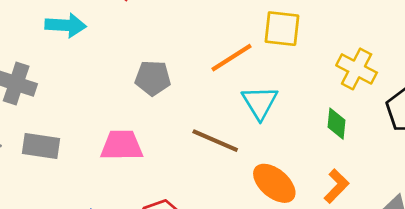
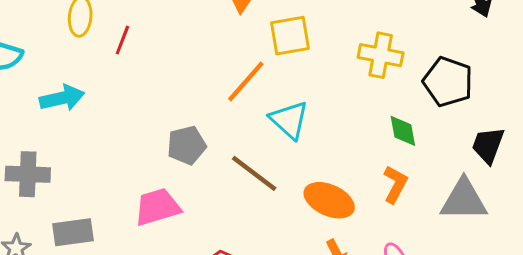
gray pentagon: (153, 78) -> (187, 145), moved
green diamond: (337, 124) -> (403, 131), moved
brown line: (215, 141) -> (254, 173), turned 30

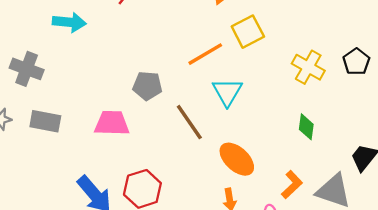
yellow square: (290, 36) -> (248, 32), turned -36
black pentagon: (448, 82) -> (356, 62), moved, size x0.7
orange L-shape: (395, 184) -> (292, 185), moved

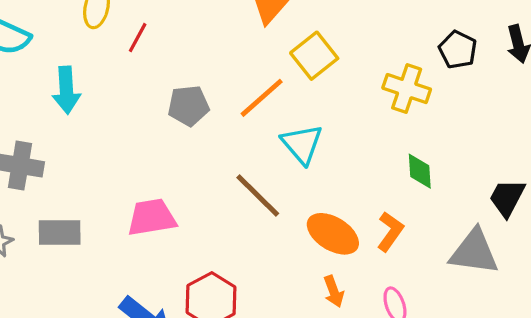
cyan arrow: (69, 22) -> (66, 90), turned 92
black pentagon: (356, 62) -> (458, 50), moved
gray pentagon: (147, 86) -> (188, 106), moved
orange L-shape: (292, 185) -> (390, 231), moved

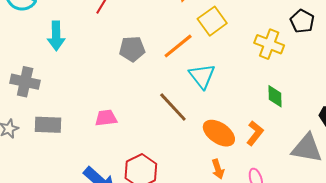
pink trapezoid: (152, 217) -> (106, 118), size x0.7

